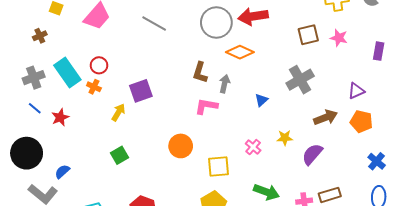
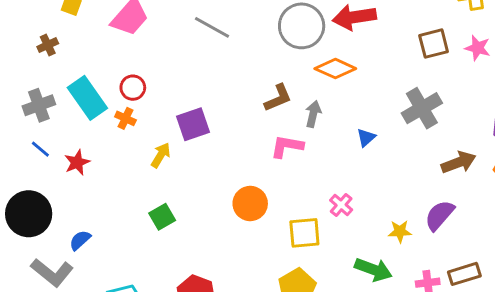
brown L-shape: (200, 73) -> (278, 98), turned -130
yellow star: (285, 138) -> (400, 231), moved
pink cross: (253, 147) -> (341, 205), moved

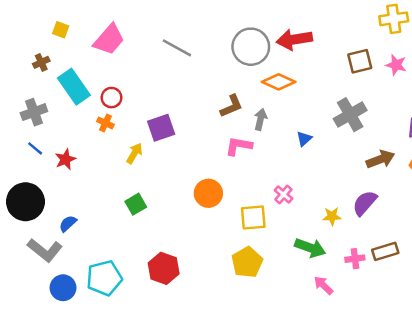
cyan rectangle: (87, 98) -> (74, 87), moved

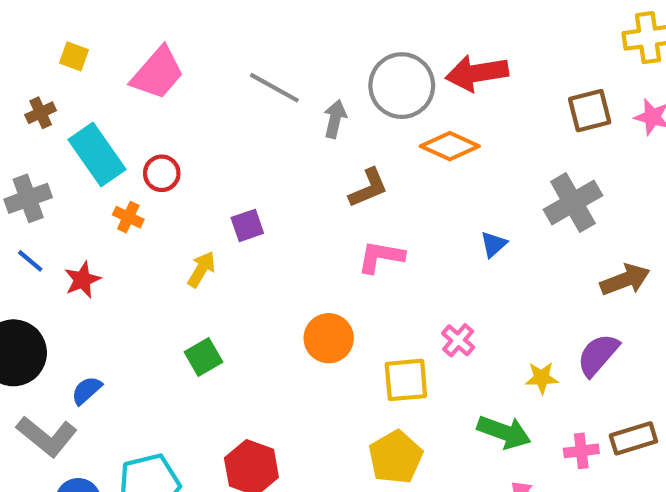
gray arrow: (260, 119) -> (335, 119), moved
orange cross: (105, 123) -> (128, 217), moved
purple square: (161, 128) -> (247, 225), size x0.7

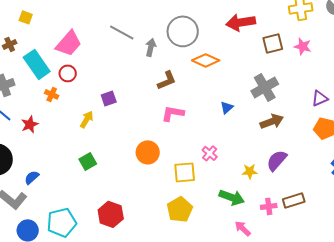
pink trapezoid: (158, 73) -> (69, 43), moved
red arrow: (477, 73) -> (241, 22), moved
brown arrow: (625, 280) -> (272, 121), moved

